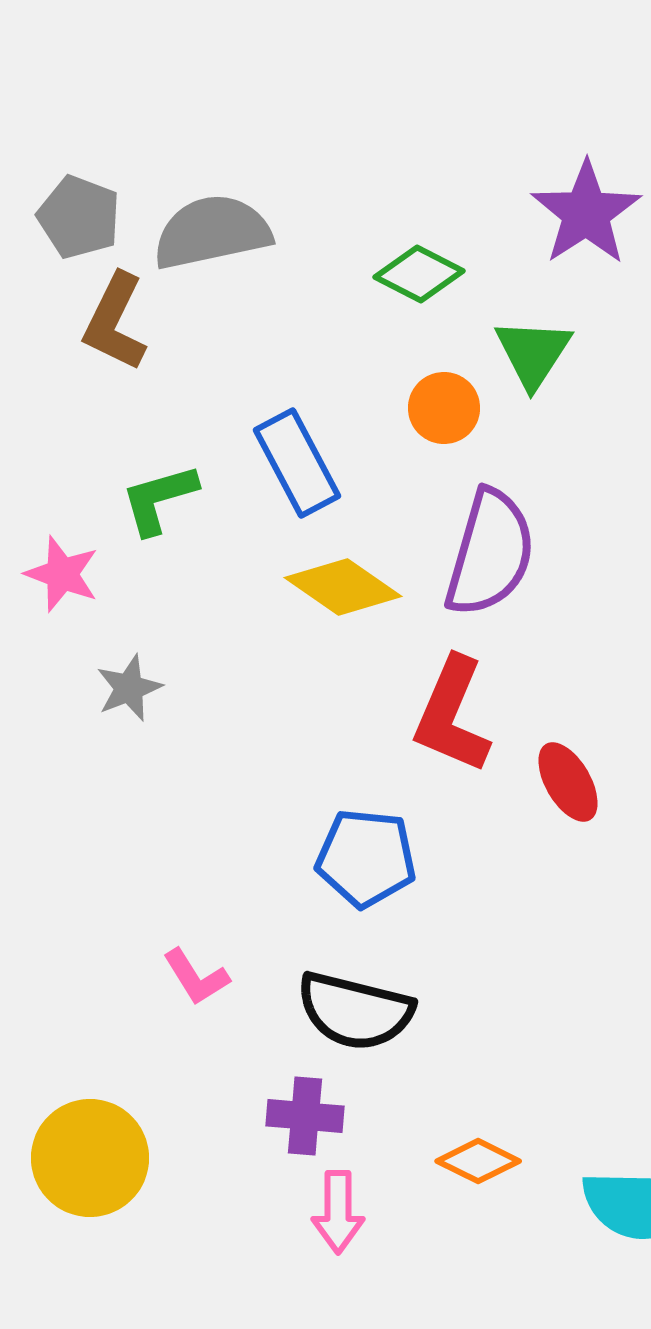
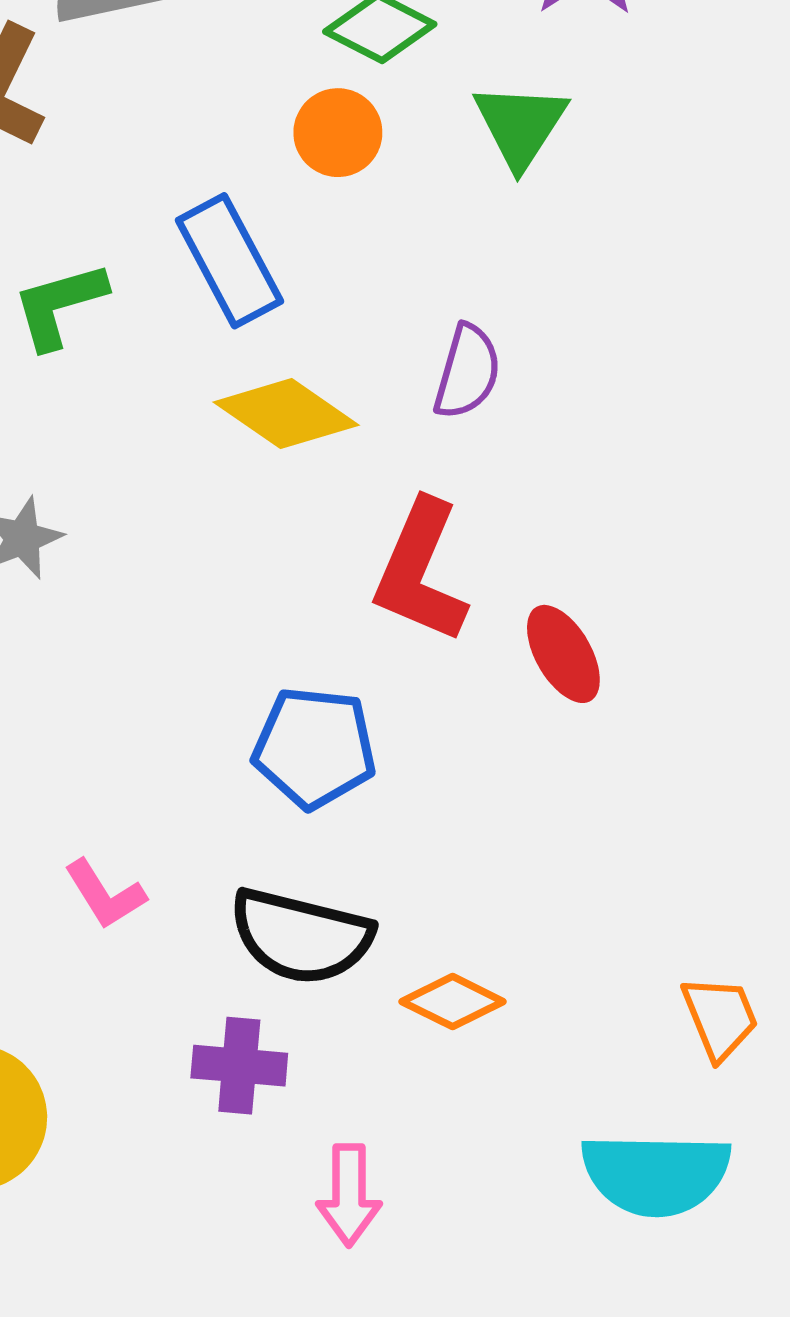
orange circle: (444, 408) -> (338, 133), moved
purple semicircle: (490, 553) -> (467, 372), size x0.6
orange diamond: (478, 1161) -> (453, 1002), moved
pink arrow: (338, 1212) -> (349, 1195), moved

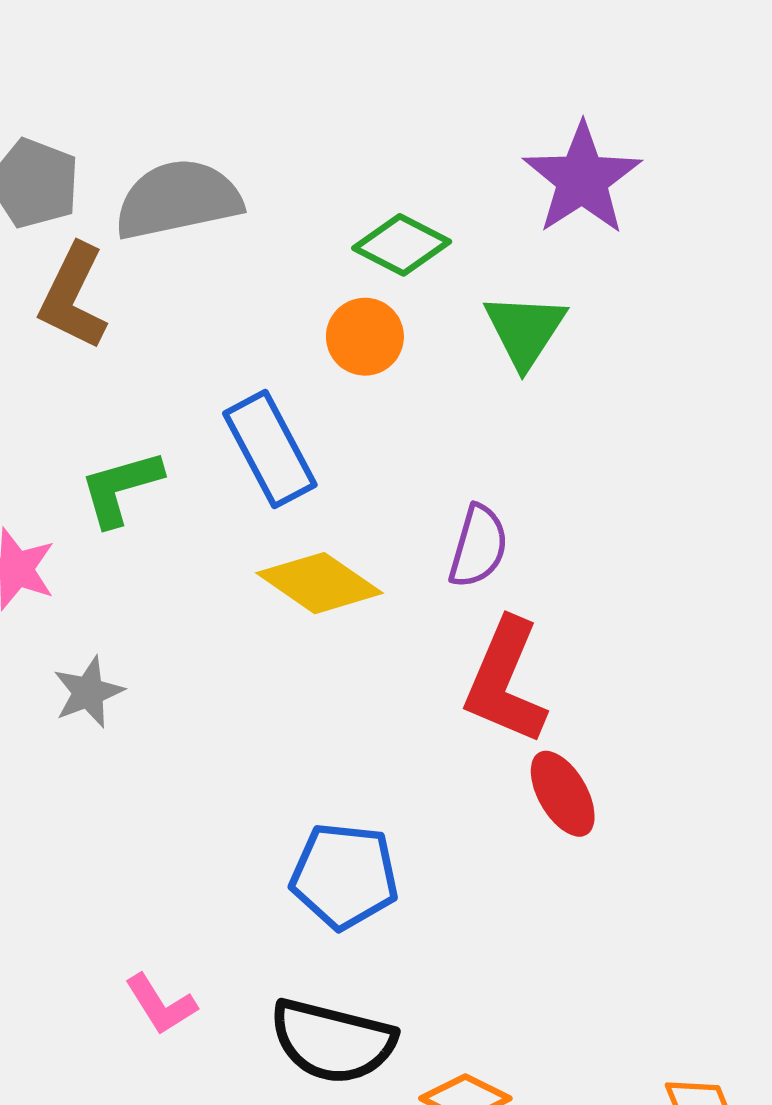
red L-shape: (420, 571) -> (505, 681), moved

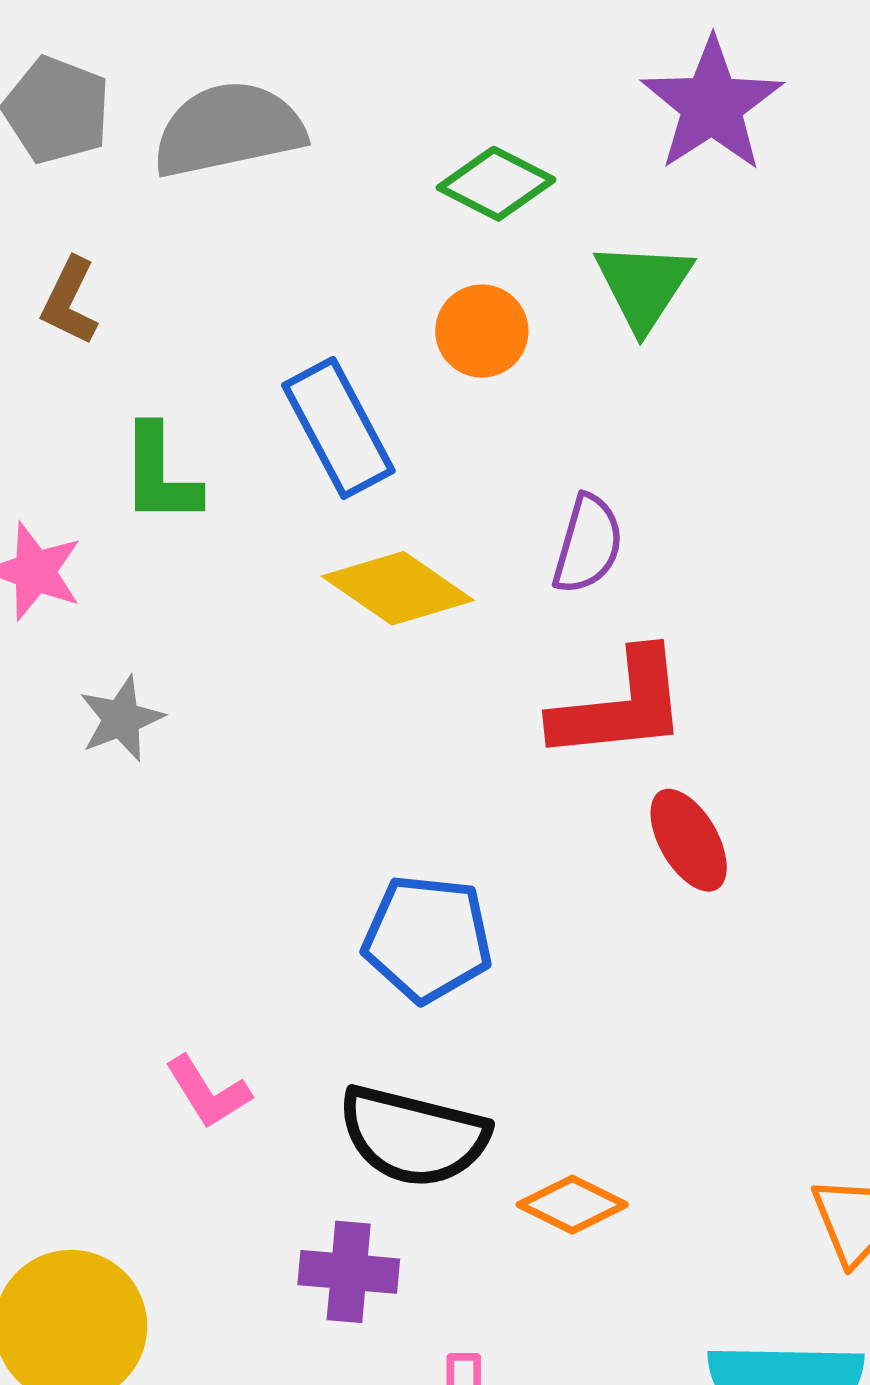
brown L-shape: (73, 297) -> (70, 301), moved, size x0.7
orange circle: (365, 337) -> (482, 331), moved
green L-shape: (121, 488) -> (160, 474), turned -74
red L-shape: (505, 681) -> (620, 706), turned -119

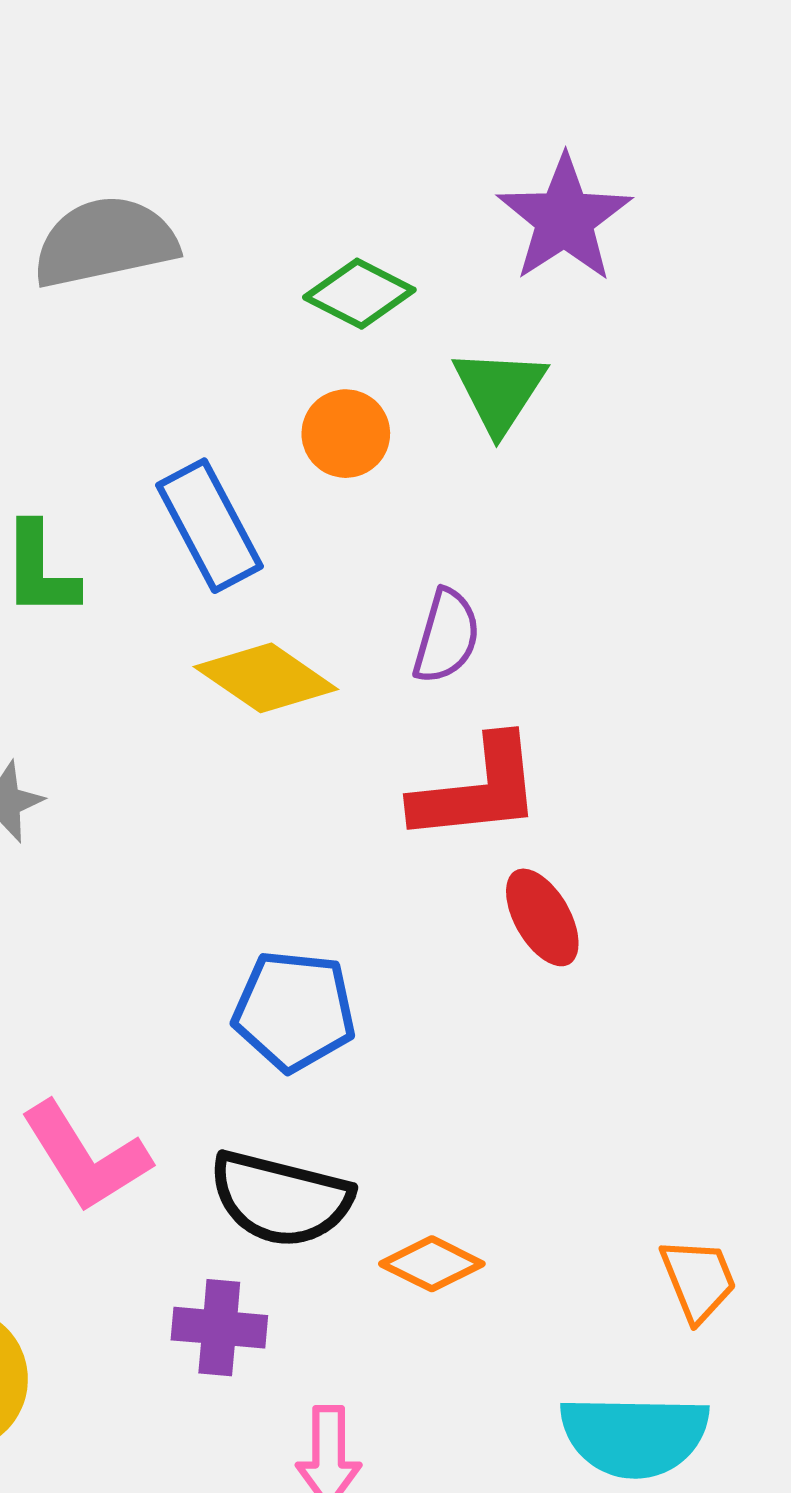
pink L-shape: (208, 1092) -> (85, 1157), size x1.6

